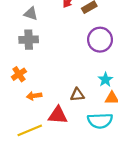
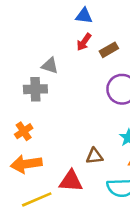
gray triangle: (31, 14) -> (50, 66), moved
orange arrow: (34, 96) -> (26, 164), moved, size x1.6

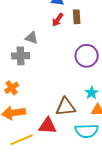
brown rectangle: (109, 50) -> (77, 17), moved, turned -64
brown triangle: (94, 156) -> (66, 107), size x1.5

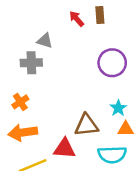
red arrow: (58, 20) -> (77, 19), turned 104

